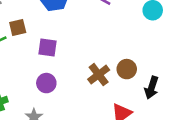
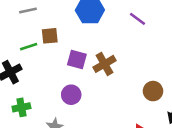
brown cross: (99, 75) -> (104, 64), moved

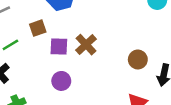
brown square: (50, 36) -> (38, 28), moved

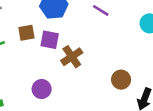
purple square: (59, 46) -> (50, 40), moved

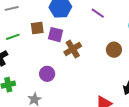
brown circle: (121, 80) -> (114, 50), moved

